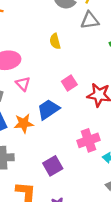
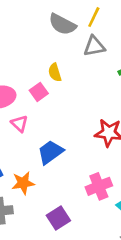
pink square: (69, 83) -> (39, 92), moved
orange star: (24, 123) -> (23, 183), moved

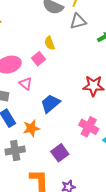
pink cross: (99, 186) -> (89, 127), turned -36

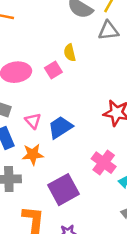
pink triangle: (26, 84) -> (33, 121), moved
purple square: (60, 153) -> (64, 190), size x1.4

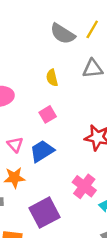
gray triangle: (108, 31) -> (93, 69), moved
pink square: (53, 70) -> (48, 114), moved

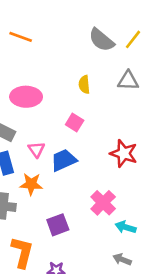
pink square: (48, 114) -> (75, 122), turned -35
purple square: (44, 213) -> (58, 225), size x0.7

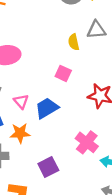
yellow semicircle: (84, 85) -> (74, 42), moved
pink square: (75, 122) -> (63, 73), moved

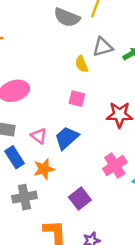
pink cross: (87, 142) -> (115, 166), turned 30

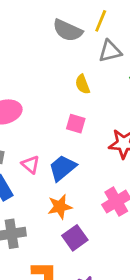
gray triangle: (103, 47) -> (110, 51), moved
orange star: (44, 169) -> (60, 207), moved

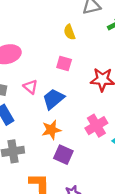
pink triangle: (31, 165) -> (30, 87), moved
purple square: (75, 238) -> (63, 155), turned -30

